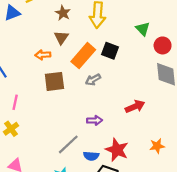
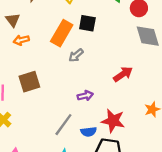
brown triangle: (61, 37) -> (13, 20), moved
brown square: (54, 81) -> (29, 82), moved

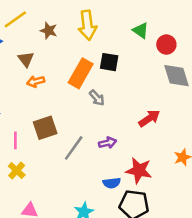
gray arrow: (76, 55) -> (97, 98), turned -91
gray line: (63, 125) -> (74, 148), moved

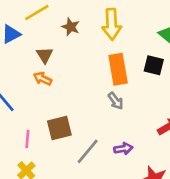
black square: (109, 62) -> (154, 65), moved
orange rectangle: (81, 73) -> (118, 69), moved, turned -44
orange arrow: (36, 82) -> (43, 79), moved, turned 36

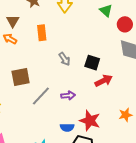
black square: (154, 65) -> (92, 63), moved
orange rectangle: (118, 69) -> (42, 33), moved, size x0.7

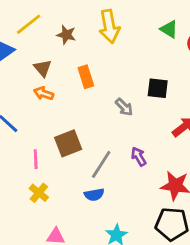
black square: (92, 63) -> (158, 88), moved
purple arrow: (68, 95) -> (139, 157), turned -104
blue semicircle: (67, 128) -> (94, 195), moved

